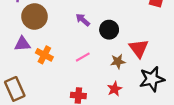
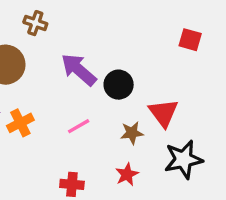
purple arrow: (83, 20) -> (79, 70), size x1.6
orange cross: (44, 55) -> (20, 123), turned 35

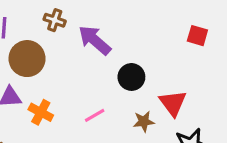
purple arrow: (79, 70) -> (95, 40), moved
orange cross: (20, 123) -> (41, 112), turned -35

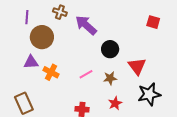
brown star: (144, 122) -> (110, 78), moved

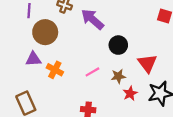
red star: (115, 103) -> (130, 93), moved

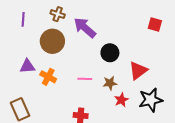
brown circle: (45, 32) -> (52, 41), moved
red triangle: (147, 63) -> (138, 71), turned 30
pink line: (92, 72) -> (85, 79), turned 32

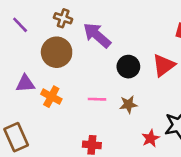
purple line: (23, 19) -> (20, 25), turned -48
red triangle: (138, 71) -> (164, 65), moved
red star: (121, 100) -> (151, 138), moved

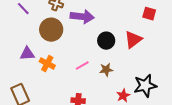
purple arrow: (97, 35) -> (82, 17), turned 145
pink line: (97, 99) -> (82, 66), turned -32

